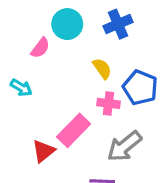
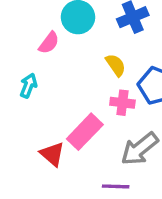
cyan arrow: (21, 88) -> (28, 86), turned -100
red triangle: (43, 151) -> (52, 154), turned -40

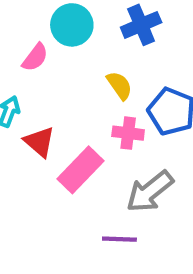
red triangle: (52, 154) -> (39, 142), moved

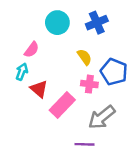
pink semicircle: (35, 57) -> (32, 50), moved

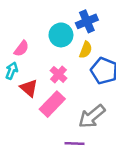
cyan circle: (57, 23) -> (61, 35), moved
yellow semicircle: (84, 57) -> (86, 50), moved, turned 56
pink cross: (89, 84) -> (59, 74), moved, turned 35

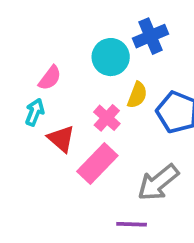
yellow semicircle: (86, 50) -> (137, 95), moved

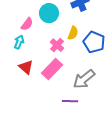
cyan circle: (111, 57) -> (49, 13), moved
red triangle: (61, 139) -> (26, 67), moved

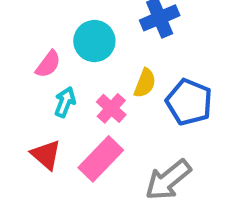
cyan arrow: (19, 42) -> (65, 102), moved

